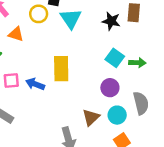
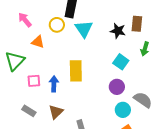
green arrow: (137, 63) -> (145, 49), moved, turned 104
blue arrow: (35, 84) -> (54, 84), turned 70
gray semicircle: (141, 103) -> (143, 100), turned -42
brown triangle: (91, 117) -> (56, 112), moved

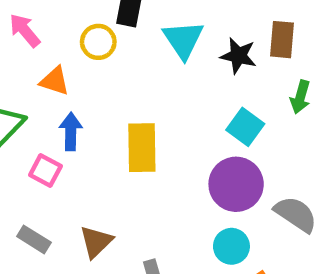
cyan triangle: (84, 29) -> (183, 40), moved
pink square: (34, 81) -> (45, 171), turned 32
blue arrow: (54, 84) -> (71, 131), moved
purple circle: (117, 87) -> (236, 184), size x1.5
cyan circle: (123, 110) -> (231, 246), moved

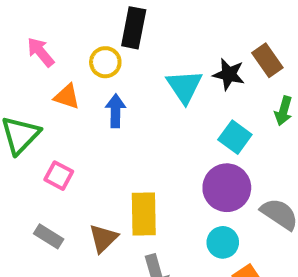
cyan triangle: (183, 40) -> (184, 86), moved
brown rectangle: (282, 40) -> (267, 60), turned -40
blue arrow: (71, 131) -> (115, 111), moved
yellow rectangle: (142, 148) -> (144, 214), moved

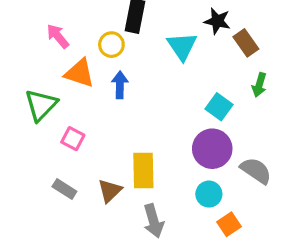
black star: (229, 74) -> (217, 21), moved
cyan triangle: (184, 86) -> (182, 46), moved
orange triangle: (67, 97) -> (80, 73), size x1.4

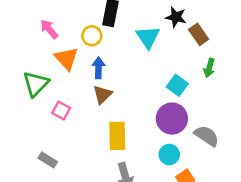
orange triangle: (80, 73) -> (66, 58), turned 30
gray rectangle: (64, 189) -> (48, 160), moved
brown triangle: (110, 191) -> (102, 94), moved

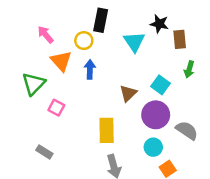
brown rectangle: (199, 34) -> (180, 39), turned 30
brown triangle: (102, 94) -> (128, 93), moved

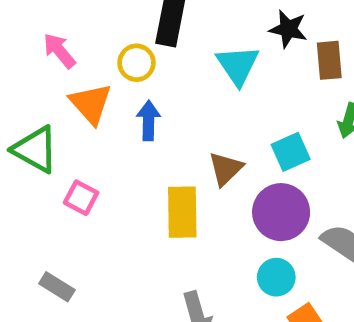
green triangle: (34, 84) -> (35, 149), turned -45
cyan square: (160, 85) -> (291, 152), turned 30
yellow rectangle: (107, 130) -> (182, 212), moved

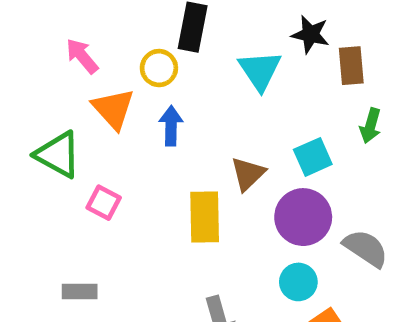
gray rectangle: (57, 287) -> (80, 292), turned -32

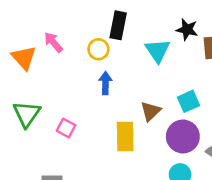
orange triangle: (113, 109) -> (24, 58), moved
green triangle: (58, 155) -> (27, 114), moved, turned 36

